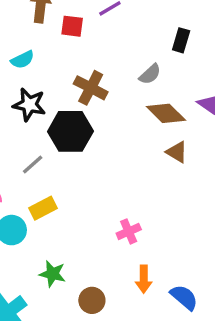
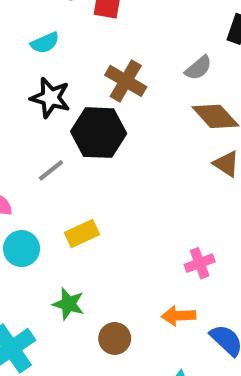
yellow rectangle: (43, 208) -> (82, 234), moved
pink cross: (129, 231) -> (200, 263), moved
orange arrow: (144, 279) -> (179, 316), turned 84

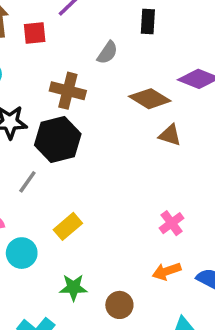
gray semicircle: (198, 68) -> (107, 53), moved

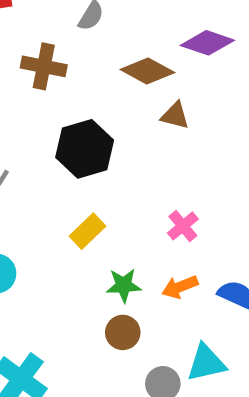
black hexagon: (58, 140) -> (85, 149), moved
yellow rectangle: (68, 226) -> (88, 231), moved
green star: (73, 287) -> (124, 285), moved

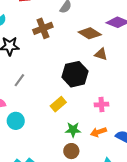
brown cross: (44, 66) -> (43, 28), turned -36
black hexagon: (85, 149) -> (75, 74), moved
pink cross: (183, 226) -> (101, 104), turned 32

